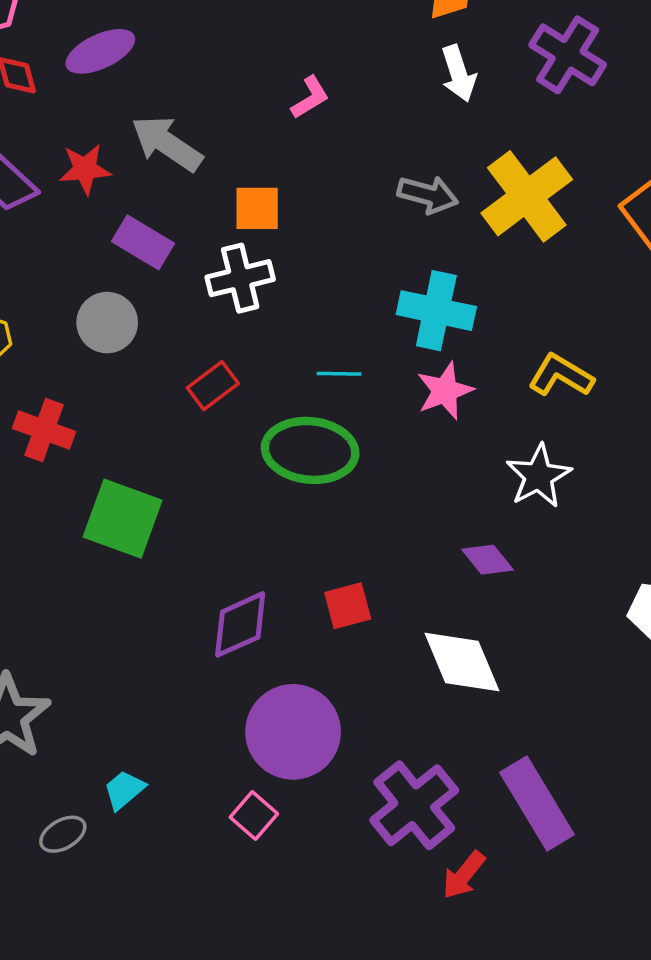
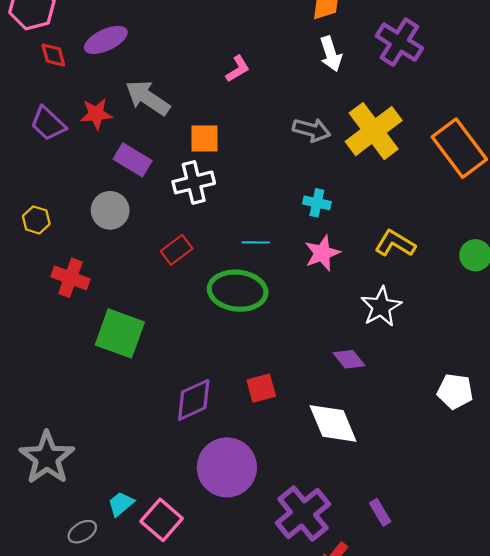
cyan cross: (436, 311) -> (317, 203), size x0.6
purple rectangle: (537, 803) -> (380, 512), size x0.5
pink square: (254, 815) -> (162, 520), moved, size x1.4

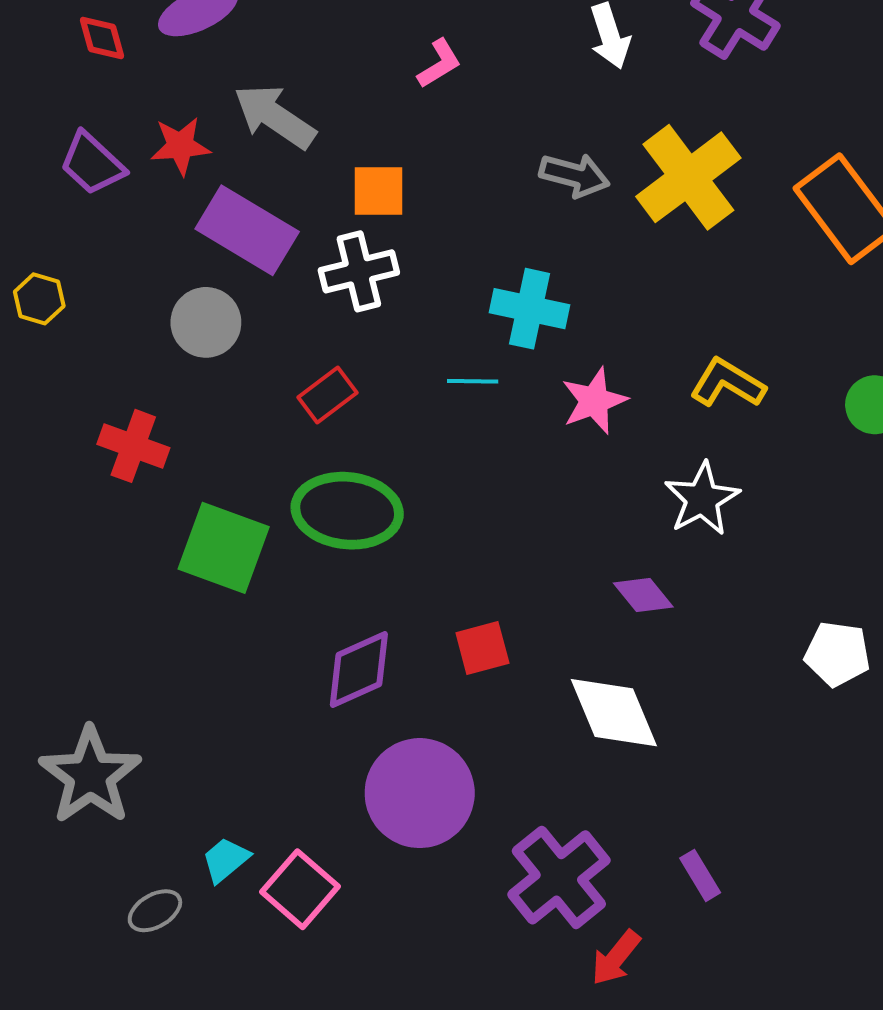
purple rectangle: (133, 160) -> (247, 230), size x1.4
cyan cross: (317, 203) -> (529, 309), moved, size x1.5
yellow hexagon: (36, 220) -> (39, 299), moved
green ellipse: (238, 291) -> (347, 511), moved

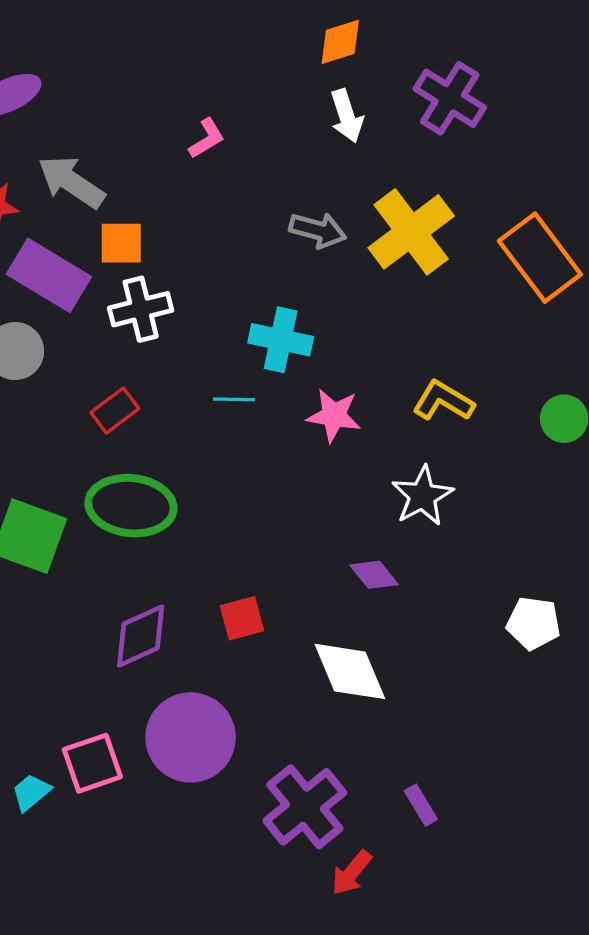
orange square: (378, 191) -> (121, 243), moved
pink star: (594, 401) -> (334, 415), turned 30
pink square: (300, 889) -> (92, 763), moved, turned 30

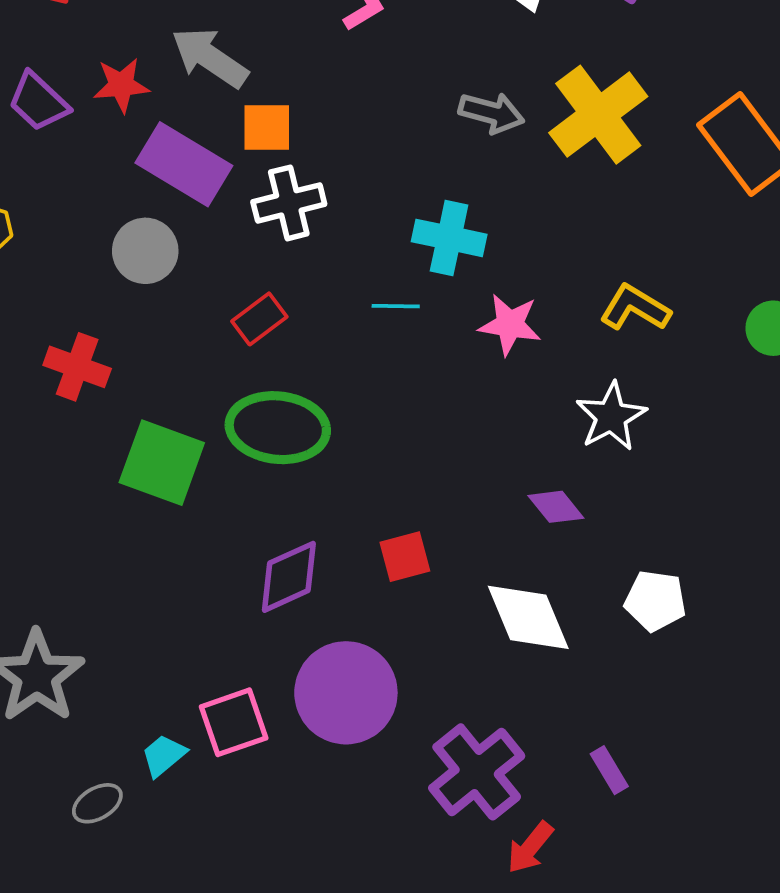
white pentagon: (534, 623) -> (655, 601), moved

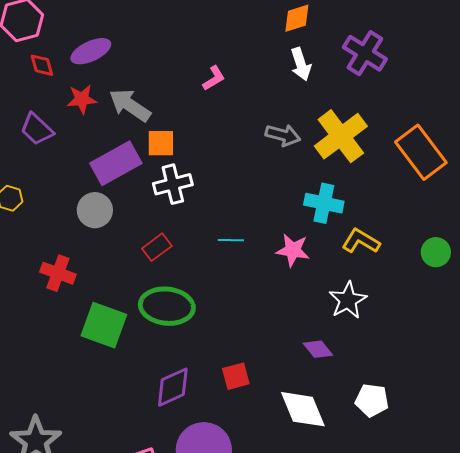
red star: (121, 85) -> (82, 99), moved
purple rectangle: (184, 164) -> (116, 163), turned -60
cyan cross: (449, 238) -> (324, 203), moved

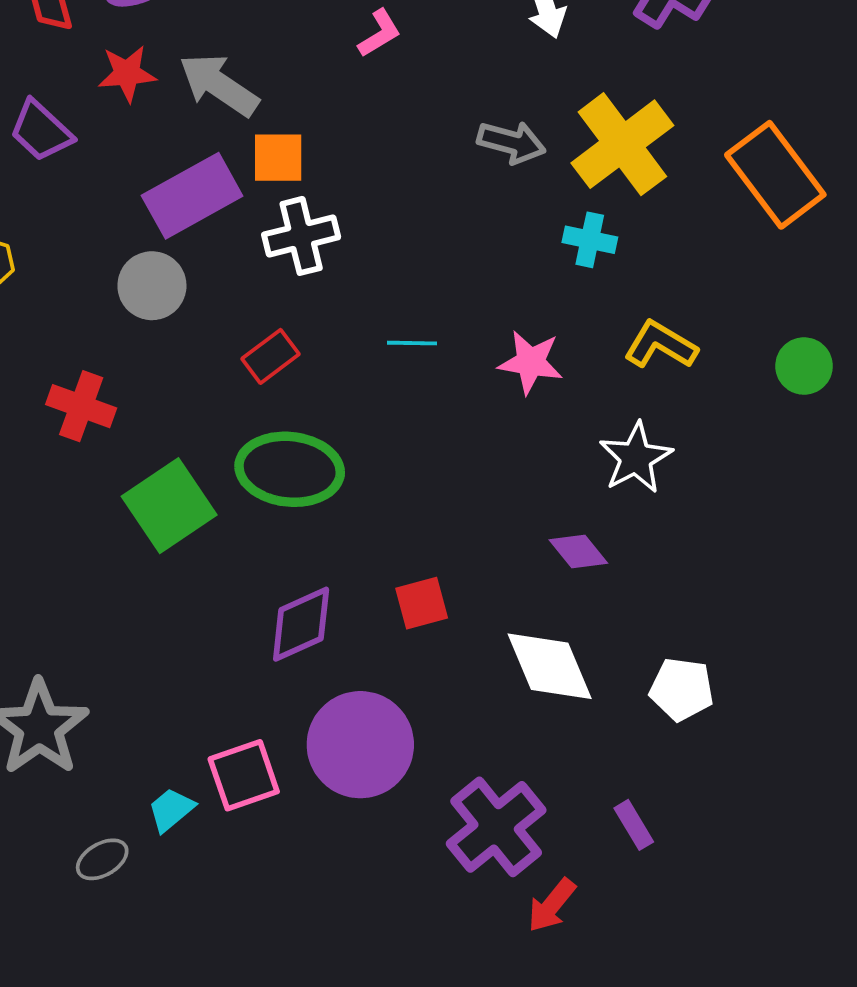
cyan cross: (324, 203) -> (590, 240), moved, size x0.7
green square: (104, 325) -> (169, 506), turned 36
white pentagon: (372, 400) -> (682, 689), moved

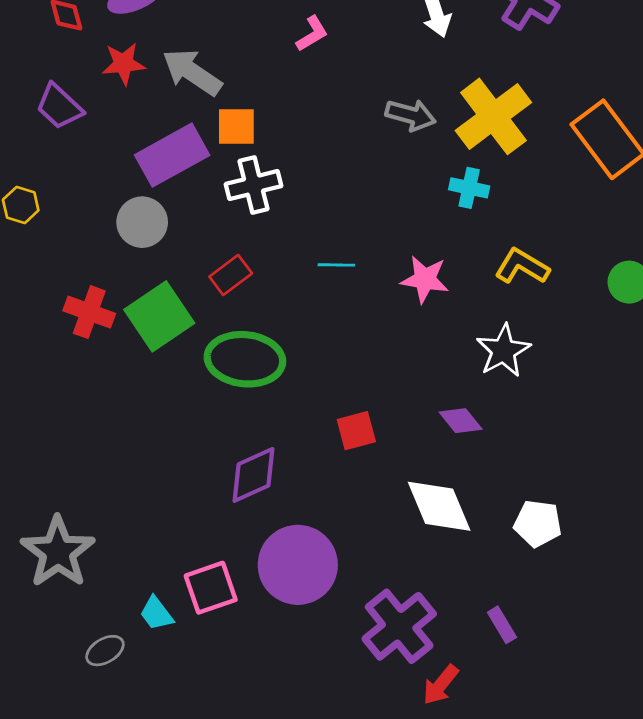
green square: (169, 506) -> (159, 316), moved
red square: (422, 603) -> (356, 431), moved
cyan trapezoid: (171, 810) -> (156, 613), turned -87

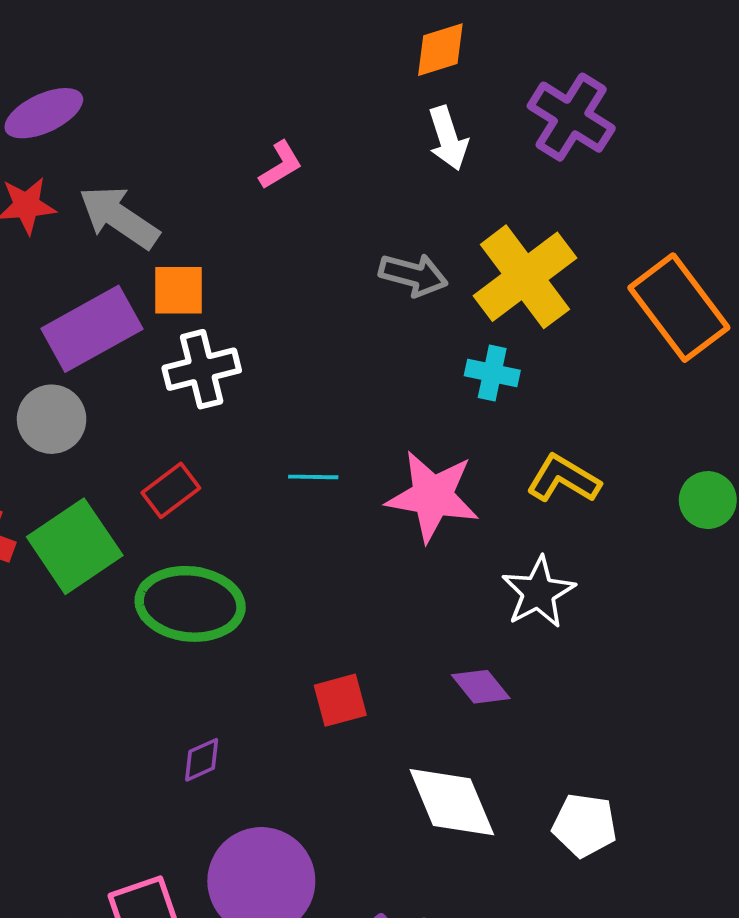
pink star: (425, 279) -> (433, 496), size x1.4
purple diamond: (253, 475) -> (202, 760), size x0.6

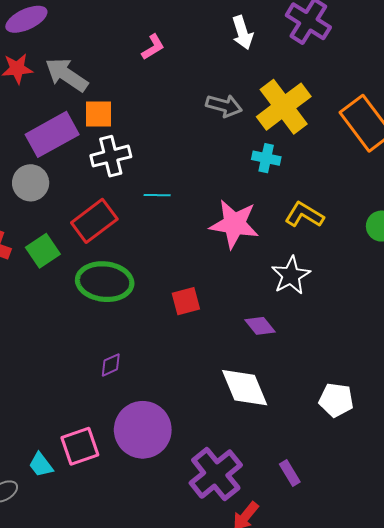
cyan line: (313, 477) -> (157, 195), moved
red rectangle: (171, 490) -> (94, 221), size x1.5
green square: (75, 546) -> (43, 251), size x0.7
red square: (340, 700) -> (186, 301), moved
white pentagon: (585, 825) -> (336, 400), moved

